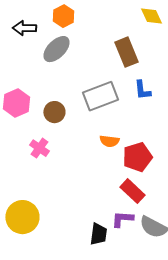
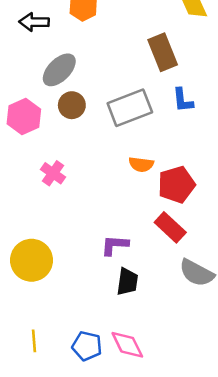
gray ellipse: (56, 49) -> (59, 70), moved
brown circle: (54, 112) -> (72, 105), moved
purple L-shape: (122, 219) -> (115, 245), moved

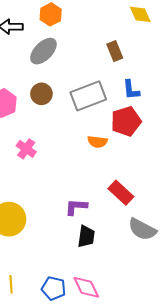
brown rectangle: (163, 52) -> (115, 51), size x0.7
gray ellipse: (59, 70) -> (43, 51), moved
red pentagon: (176, 185) -> (126, 121), moved

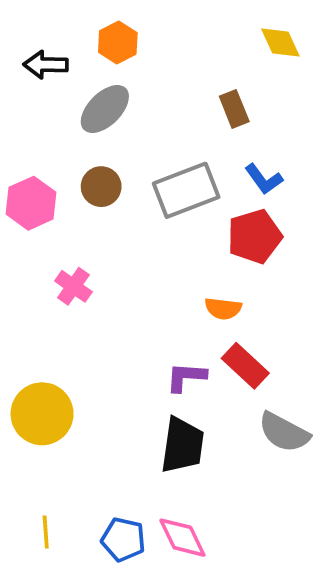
blue L-shape: (131, 90) -> (264, 179), turned -30
orange semicircle: (97, 142) -> (223, 309), moved
purple L-shape: (76, 207) -> (186, 377), moved
black trapezoid: (86, 236) -> (182, 445), size x1.4

